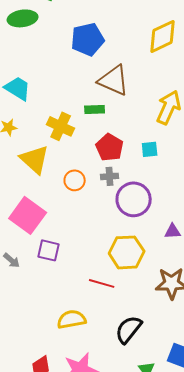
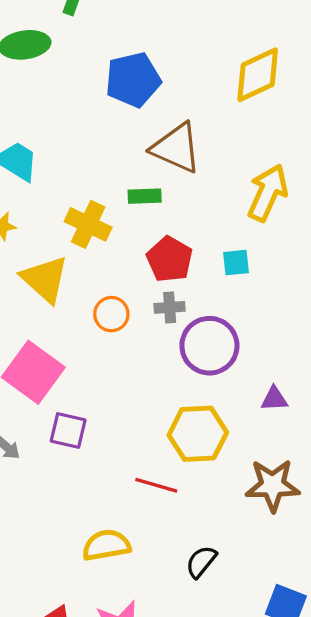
black semicircle: (129, 329) -> (201, 562), size x0.7

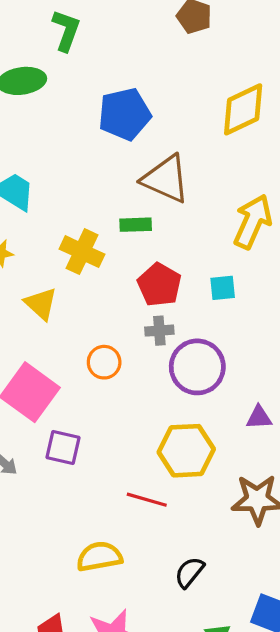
yellow triangle: (45, 279) -> (41, 304), size x0.7
orange circle: (111, 314) -> (104, 362), moved

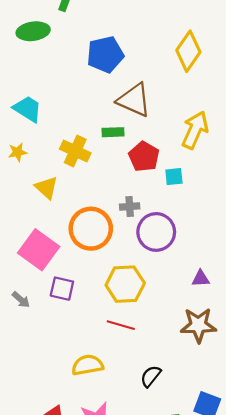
yellow diamond: (243, 109) -> (188, 51), turned -30
red pentagon: (159, 285) -> (144, 157), moved
orange circle: (104, 362) -> (91, 229), size x1.8
purple triangle: (259, 417) -> (201, 279), moved
yellow hexagon: (186, 451) -> (125, 284), moved

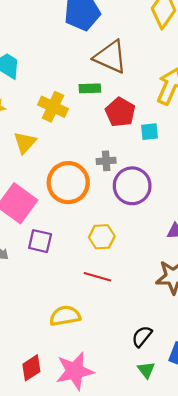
yellow triangle: (46, 188) -> (25, 142), turned 30
yellow hexagon: (125, 284) -> (102, 237), size x0.7
black semicircle: (151, 376) -> (142, 336), moved

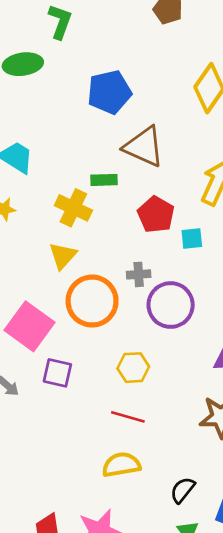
green rectangle: (90, 88) -> (104, 180), moved
yellow triangle: (25, 142) -> (63, 256), moved
yellow semicircle: (65, 316) -> (121, 465), moved

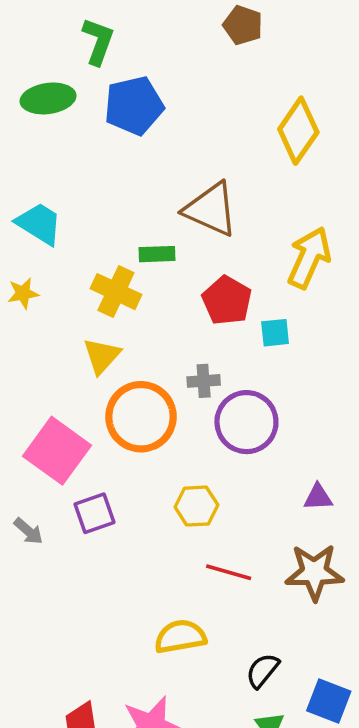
blue pentagon: (109, 92) -> (134, 106), moved
purple square: (57, 373) -> (95, 513), turned -32
red line: (128, 417) -> (229, 572), moved

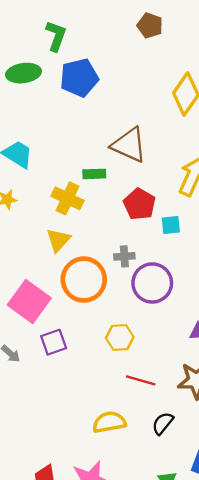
black semicircle: (263, 671) -> (163, 423), moved

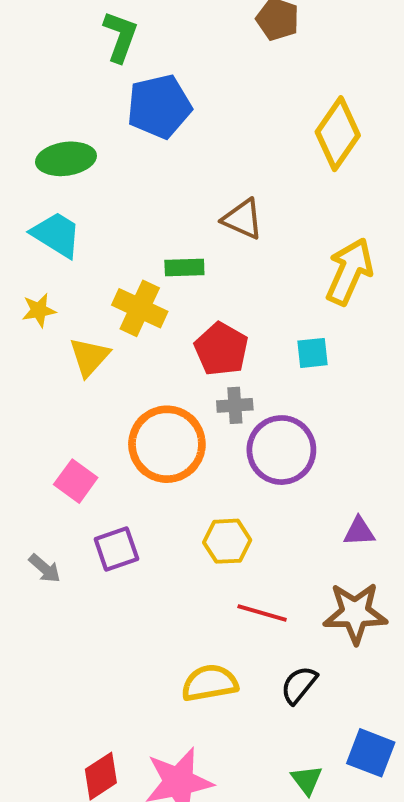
green ellipse: (23, 73) -> (66, 159), moved
brown triangle: (129, 145) -> (243, 219), size x0.7
red pentagon: (139, 204) -> (221, 349), moved
yellow triangle: (58, 240) -> (89, 357), moved
pink square: (29, 302) -> (76, 481), size x0.6

